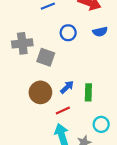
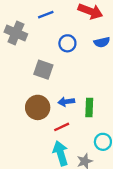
gray cross: (22, 43) -> (16, 33), moved, turned 30
blue arrow: (67, 87) -> (66, 102), turned -144

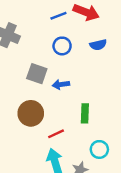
blue line: (46, 15) -> (58, 16), moved
blue arrow: (66, 102) -> (61, 84), moved

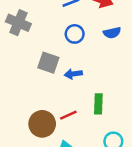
brown circle: (31, 113) -> (42, 124), moved
red line: (56, 134) -> (68, 115), moved

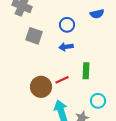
blue circle: (75, 34) -> (67, 25), moved
gray square: (48, 63) -> (34, 36), moved

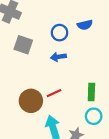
blue semicircle: (97, 14) -> (85, 25), moved
green rectangle: (86, 71) -> (91, 92), moved

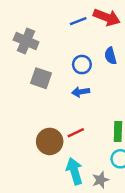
blue semicircle: (85, 25) -> (110, 56), turned 88

